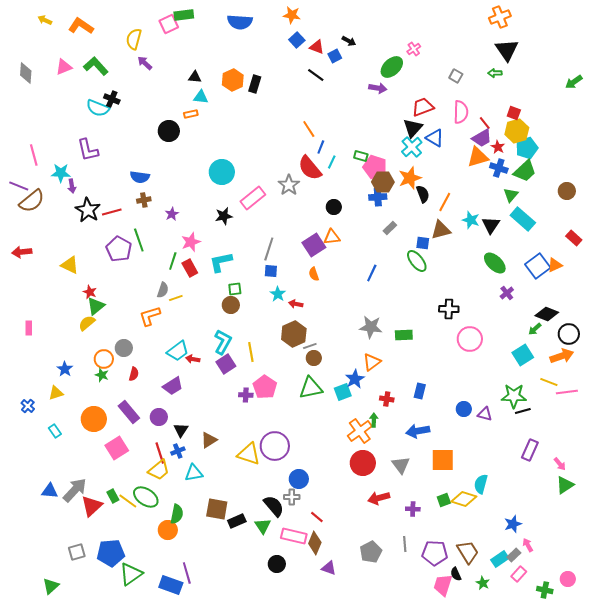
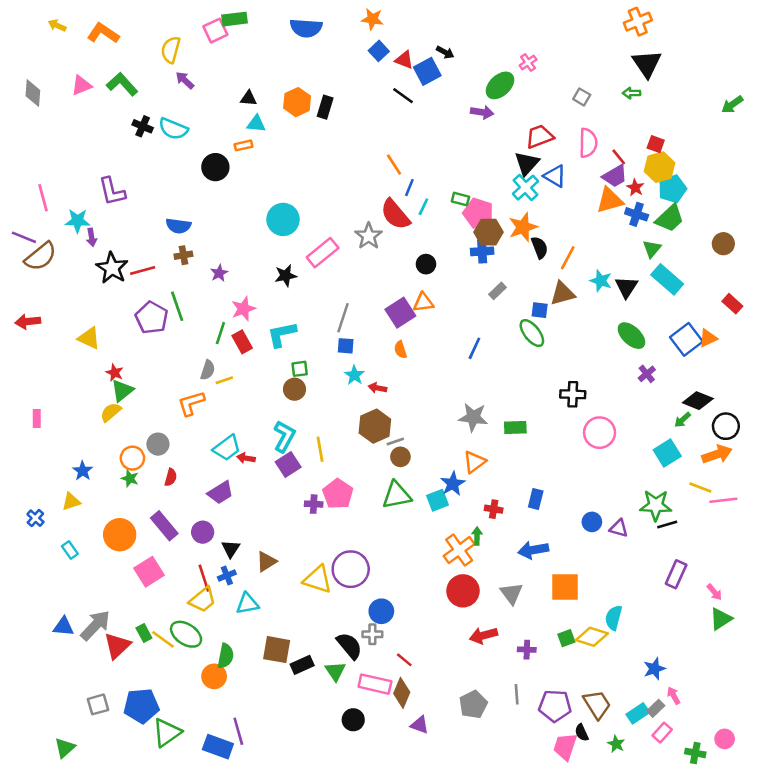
blue square: (335, 56) -> (427, 71), size x1.5
cyan semicircle: (98, 108) -> (173, 129), moved

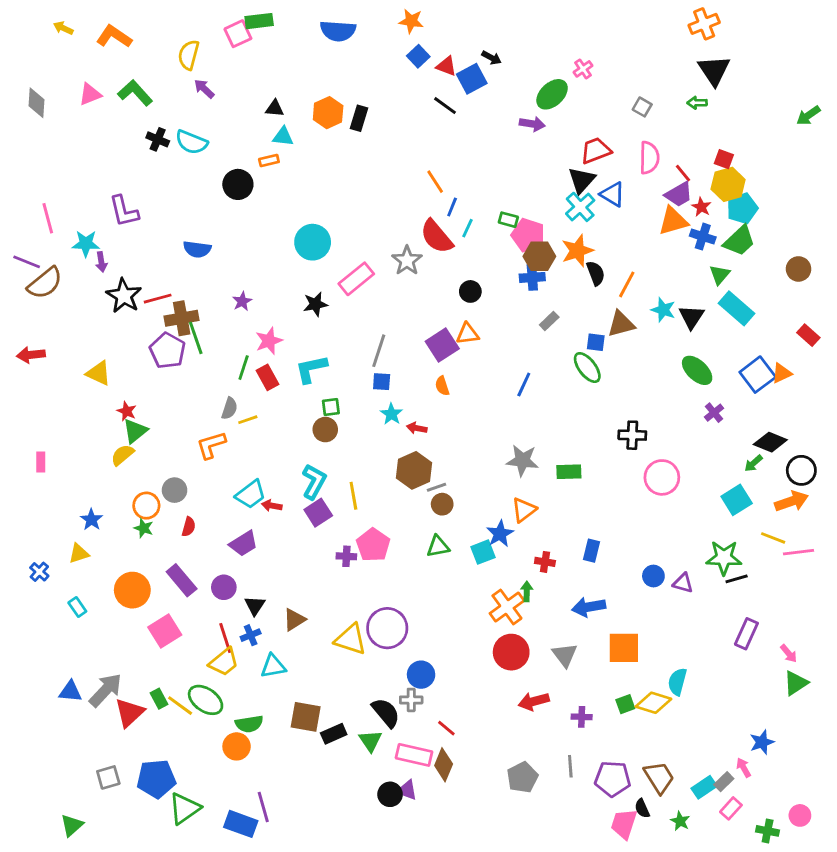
brown cross: (183, 255) -> (182, 318), moved, size x1.6
green triangle: (397, 495) -> (438, 546), size x0.7
green semicircle: (226, 656) -> (249, 724), turned 70
blue star: (654, 669) -> (762, 742), moved
purple triangle: (420, 725) -> (407, 790), moved

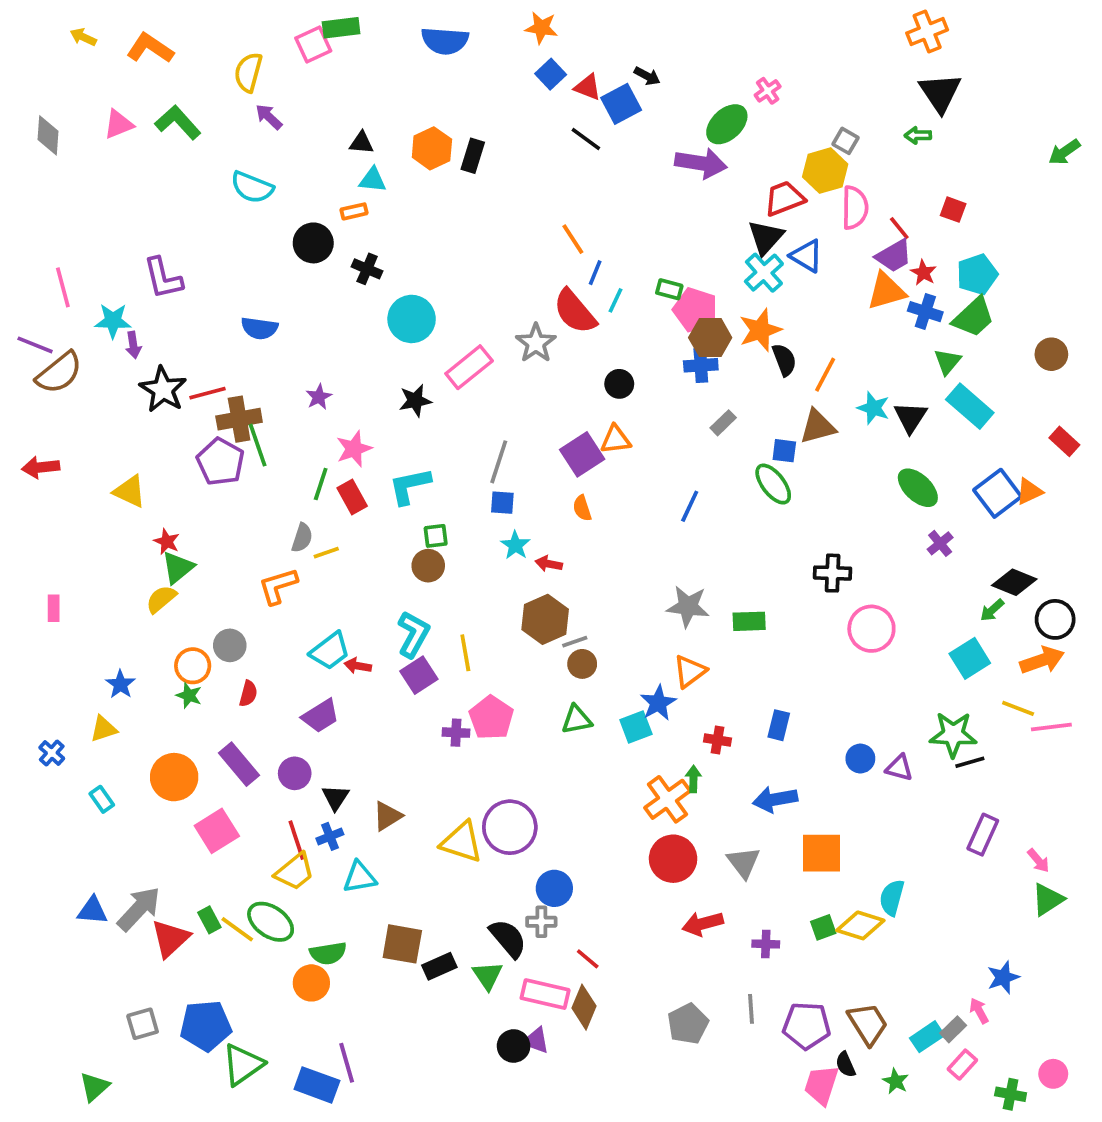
purple arrow: (532, 124) -> (701, 163), size x1.5
black cross: (158, 139) -> (367, 269), moved
yellow hexagon: (728, 184) -> (825, 171), moved

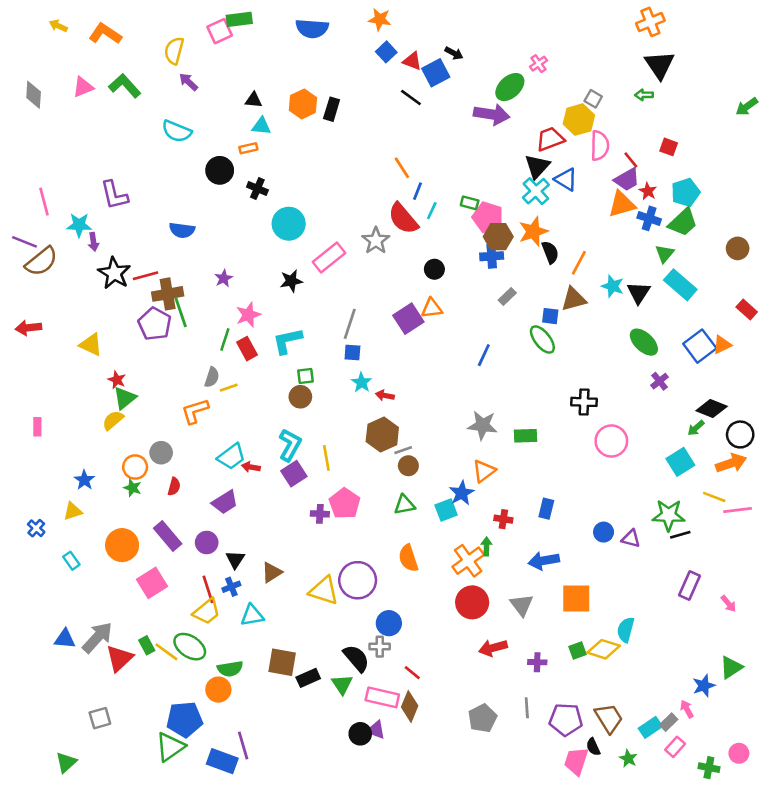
orange semicircle: (582, 508) -> (408, 558), moved, size x1.5
green triangle: (1048, 899) -> (731, 667), moved
blue pentagon: (206, 1026) -> (185, 719), moved

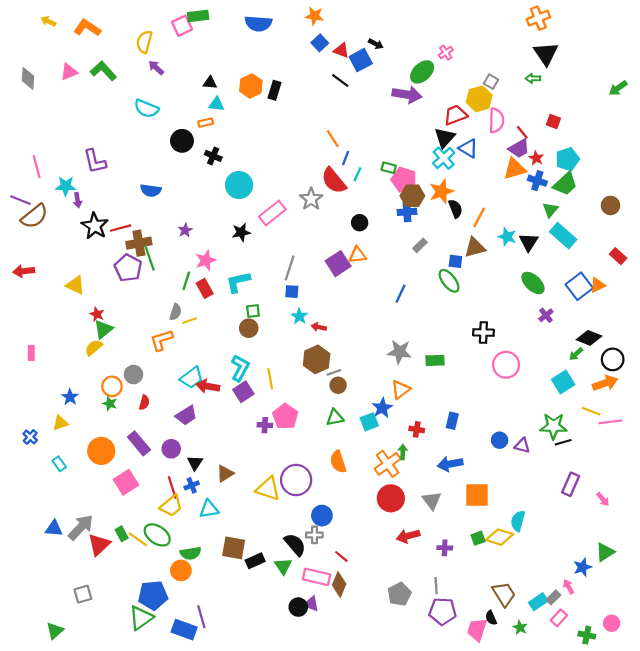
red arrow: (251, 467) -> (208, 386), size x1.5
purple pentagon: (566, 719) -> (443, 611), moved

